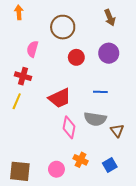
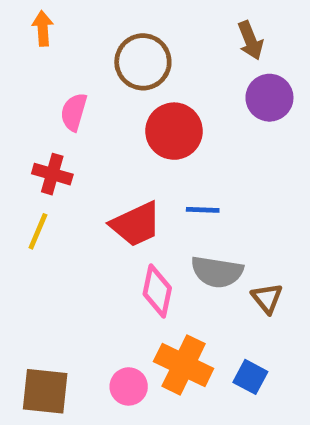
purple circle: (109, 53) -> (269, 98), moved
red circle: (76, 57) -> (174, 131), size x1.5
blue line: (100, 92) -> (203, 210), moved
orange cross: (81, 160) -> (184, 365), size x1.6
blue square: (110, 165) -> (250, 377), turned -32

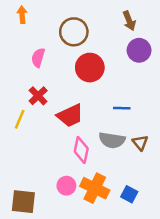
red cross: (52, 174) -> (38, 96), moved, turned 30
blue line: (203, 210) -> (122, 108), moved
brown triangle: (267, 298) -> (140, 143), moved
pink circle: (129, 386) -> (66, 186), moved

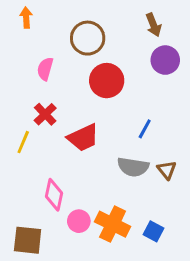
blue line: (122, 108) -> (145, 129), turned -63
pink diamond: (81, 150) -> (54, 195), moved

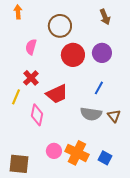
purple circle: (165, 60) -> (102, 53), moved
pink diamond: (54, 195) -> (37, 115), moved

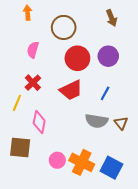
orange arrow: (18, 12) -> (28, 13), moved
red trapezoid: (57, 94) -> (71, 90), moved
blue square: (105, 158) -> (111, 168), size x1.5
brown square: (19, 164) -> (20, 147), moved

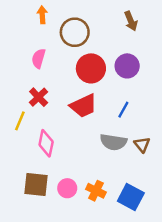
orange arrow: (28, 13) -> (42, 15), moved
brown square: (20, 147) -> (36, 184), moved
orange cross: (82, 162) -> (96, 191), size x0.7

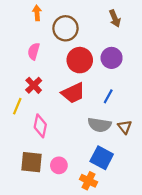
orange cross: (96, 191) -> (89, 181), moved
blue square: (131, 197) -> (102, 158), moved

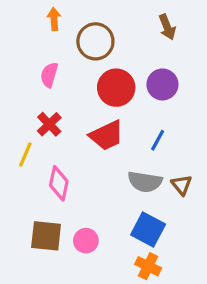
orange cross: (89, 181) -> (148, 266), moved

